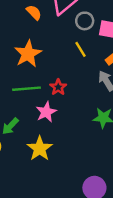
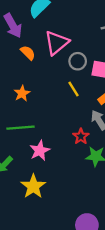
orange star: (28, 54) -> (22, 93), size x0.6
red star: (58, 87) -> (81, 136), moved

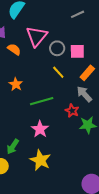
green line: (21, 128) -> (42, 101), moved

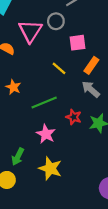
gray circle: (57, 48) -> (56, 21), moved
red star: (72, 111) -> (74, 117), moved

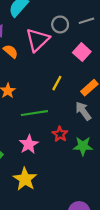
gray circle: (56, 21) -> (60, 24), moved
pink square: (78, 43) -> (82, 52), moved, turned 36
yellow line: (59, 68) -> (57, 83), turned 64

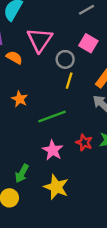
gray circle: (60, 24) -> (65, 59), moved
red star: (60, 134) -> (84, 143), moved

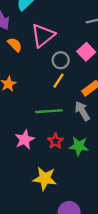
green line: (52, 117) -> (49, 111), moved
yellow star: (56, 187) -> (45, 179), moved, turned -30

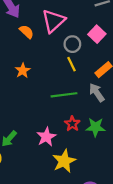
yellow line: (58, 81) -> (71, 64), turned -56
pink star: (25, 140) -> (46, 137), moved
yellow star: (45, 179) -> (64, 161), turned -30

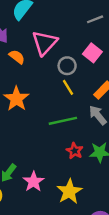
orange star: (23, 71) -> (16, 99), size x1.5
pink star: (46, 137) -> (34, 182), moved

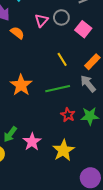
pink triangle: (45, 43) -> (42, 20), size x0.6
gray circle: (67, 66) -> (61, 17), moved
orange star: (16, 99) -> (21, 85), moved

